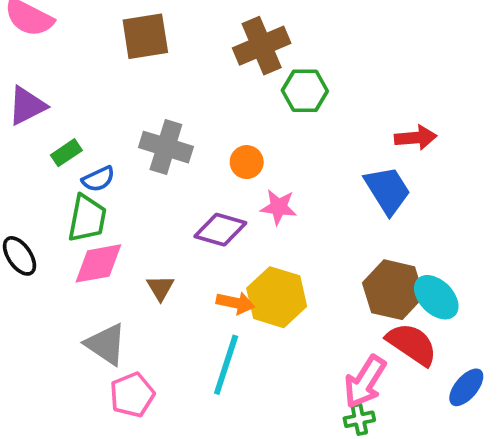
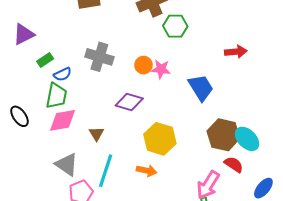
blue trapezoid: (387, 190) -> (201, 88), moved
pink star: (279, 207) -> (161, 69), moved
orange arrow: (235, 303) -> (147, 171), moved
red semicircle: (412, 344) -> (234, 164), size x0.7
cyan line: (226, 365) -> (106, 171), moved

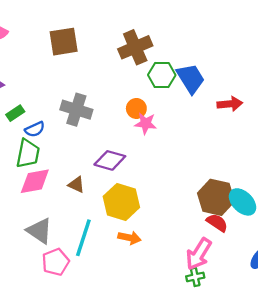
orange circle: (143, 65) -> (136, 108), moved
blue trapezoid: (201, 88) -> (191, 78), moved
brown triangle: (96, 134) -> (76, 185), moved, turned -35
yellow hexagon: (160, 139) -> (121, 202), moved
red semicircle: (234, 164) -> (217, 223), moved

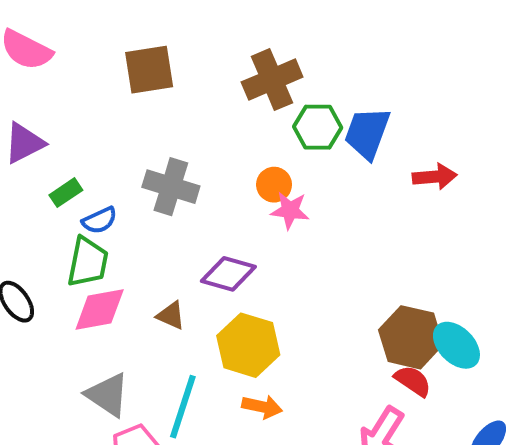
blue trapezoid: (191, 78) -> (367, 133), turned -128

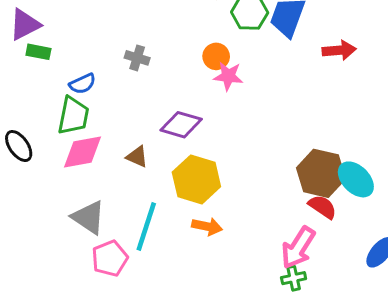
gray cross: (171, 187) -> (137, 58), size x0.6
green rectangle: (66, 193) -> (38, 52), moved, turned 45

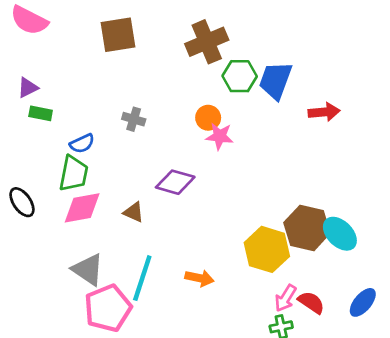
purple triangle: (25, 25) -> (28, 88), size x0.7
yellow hexagon: (196, 179) -> (267, 249), moved
red semicircle: (322, 207) -> (311, 302), moved
pink arrow: (298, 248) -> (285, 298), size x0.7
pink pentagon: (110, 258) -> (108, 308), size x1.4

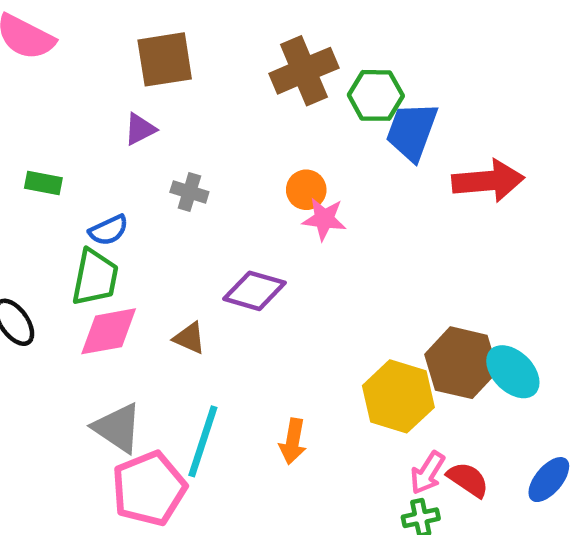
green hexagon: (240, 76) -> (376, 95), moved
purple triangle: (28, 88) -> (140, 129), moved
red arrow: (324, 112) -> (488, 181), size x1.4
orange arrow: (200, 278) -> (293, 441), turned 88

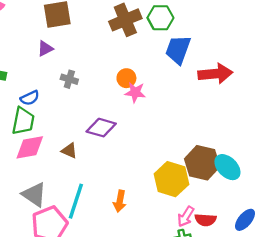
green hexagon: (376, 95) -> (160, 18), moved
red semicircle: (468, 480) -> (205, 220), turned 150

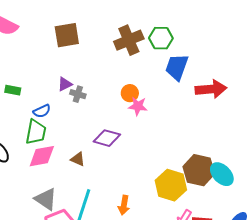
purple triangle: (45, 48) -> (65, 84), moved

